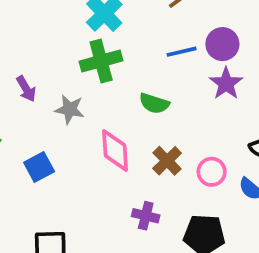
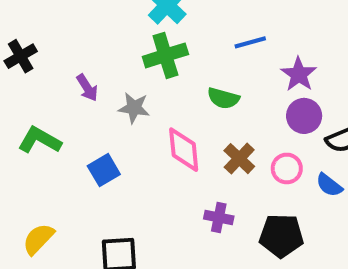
purple circle: (222, 44) -> (304, 116), moved

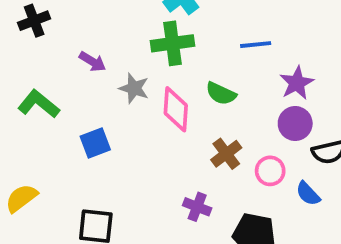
purple arrow: (87, 88) -> (92, 62), turned -36
pink diamond: (184, 150) -> (176, 109), moved

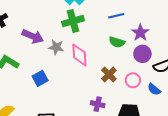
purple arrow: (92, 62) -> (33, 36), size x1.5
green semicircle: (221, 94) -> (117, 42), moved

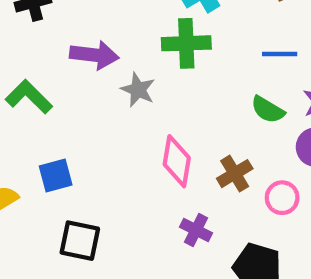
purple arrow: (33, 36) -> (94, 55), turned -30
pink diamond: (79, 55) -> (177, 161), moved
blue square: (40, 78) -> (56, 175), moved

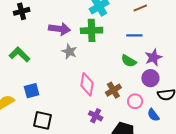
purple arrow: (94, 55) -> (59, 29), moved

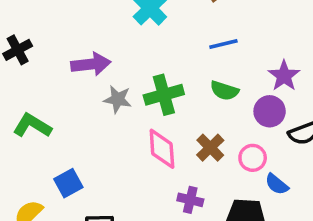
green cross: (92, 30) -> (164, 95), moved
purple star: (153, 57) -> (284, 76), moved
blue semicircle: (153, 115) -> (277, 184), moved

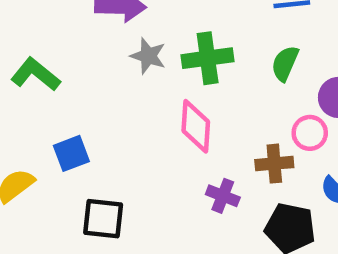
green semicircle: (224, 91) -> (285, 63), turned 88
brown cross: (210, 148) -> (274, 164), moved, turned 32
pink circle: (253, 158) -> (310, 133), moved

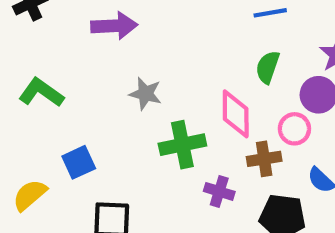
gray star: (148, 56) -> (145, 94), moved
green cross: (208, 58) -> (182, 145), moved
pink diamond: (196, 126) -> (236, 114), moved

